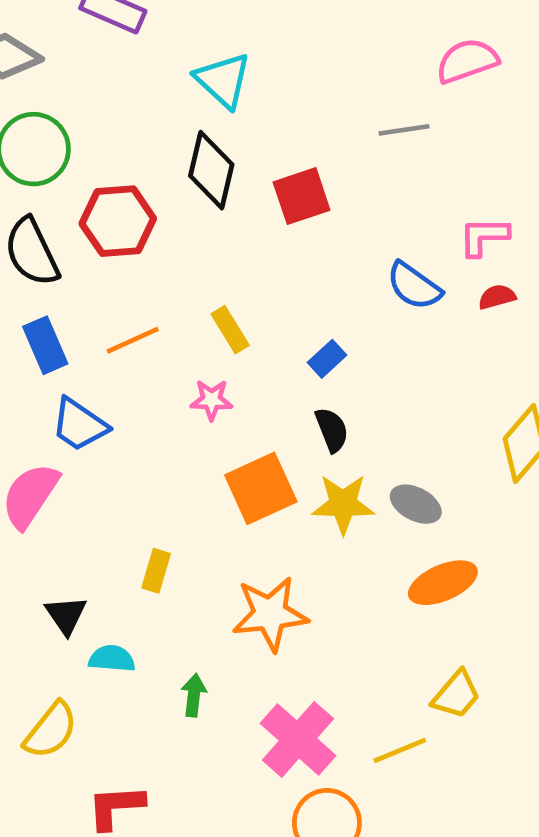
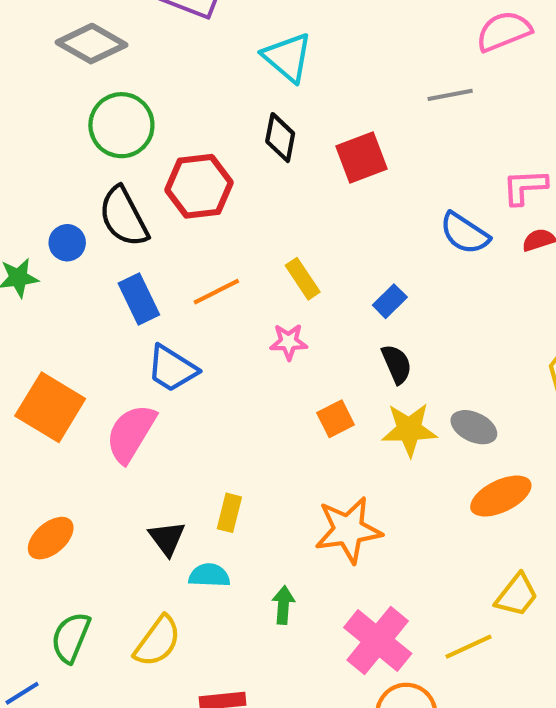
black diamond: (211, 170) -> (280, 138), size x0.7
orange square: (261, 488) -> (336, 419), size x0.6
yellow rectangle: (156, 571) -> (229, 513), moved

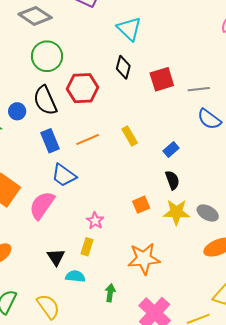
gray line: (450, 95) -> (199, 89), moved
pink star: (289, 342) -> (95, 221), moved, turned 30
yellow semicircle: (158, 641) -> (48, 306), turned -76

